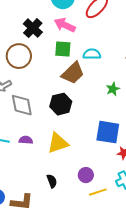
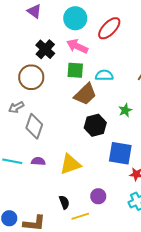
black hexagon: (61, 104) -> (95, 125), moved
gray diamond: (22, 105) -> (34, 126), turned 30
yellow line: (98, 192) -> (80, 216), moved

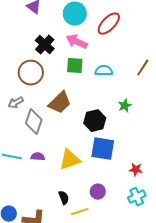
brown trapezoid: (85, 94) -> (60, 103), moved
blue square: (120, 153) -> (103, 149), moved

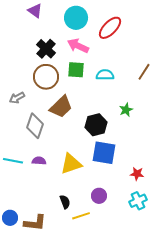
brown circle: (31, 73) -> (46, 77), moved
gray arrow: (16, 103) -> (17, 98), moved

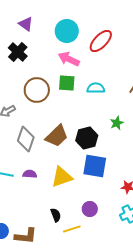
black cross: (46, 49) -> (18, 52), moved
brown trapezoid: (61, 107) -> (57, 136), moved

